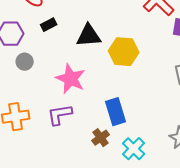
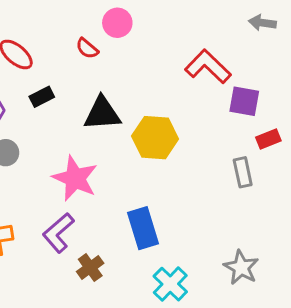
purple L-shape: (60, 115) -> (58, 233), turned -32
brown cross: (101, 138) -> (90, 267), moved

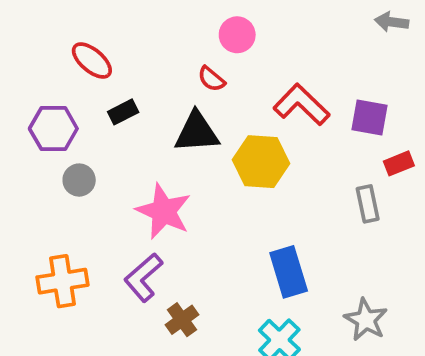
pink circle: (117, 23) -> (237, 35), moved
red semicircle: (87, 48) -> (211, 79), moved
red L-shape: (208, 67) -> (301, 105), moved
blue rectangle: (143, 228) -> (289, 272), moved

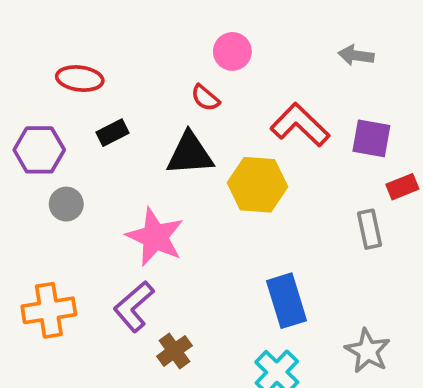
gray arrow: (392, 22) -> (356, 55), moved
red ellipse: (92, 61) -> (80, 79), turned -33

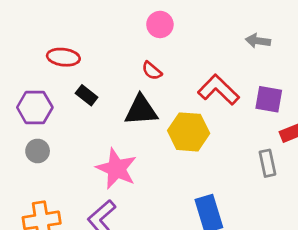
pink circle: (232, 51) -> (160, 24), moved
black rectangle: (113, 133) -> (87, 95), turned 65
gray circle: (66, 204) -> (38, 151), moved

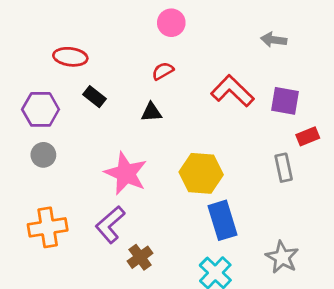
red semicircle: (152, 71) -> (163, 71), turned 110
black triangle: (141, 110) -> (151, 112), size x0.6
yellow hexagon: (189, 132) -> (201, 173), moved

